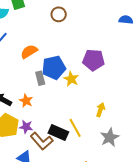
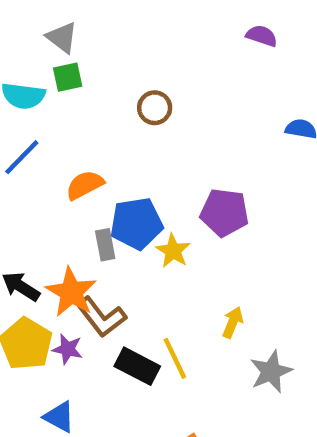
orange star: (26, 101) -> (71, 292), size x1.6
gray star: (110, 137) -> (271, 372), moved
brown L-shape: (42, 141) -> (101, 317), moved

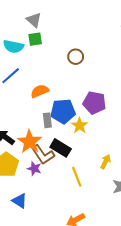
purple pentagon: (224, 213) -> (94, 103), moved
purple star: (68, 349) -> (34, 169), moved
black rectangle: (137, 366) -> (61, 148), moved

